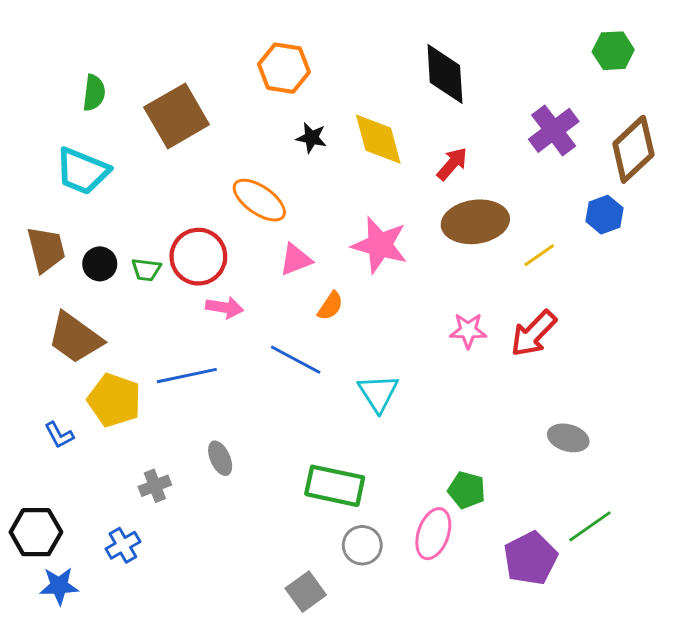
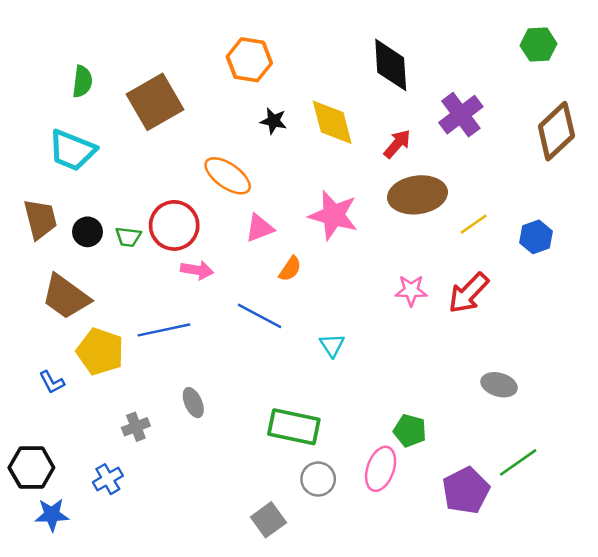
purple cross: (554, 130) -> (461, 115), moved
blue hexagon: (604, 215) -> (536, 237), moved
cyan triangle: (378, 393) -> (332, 345), size x0.7

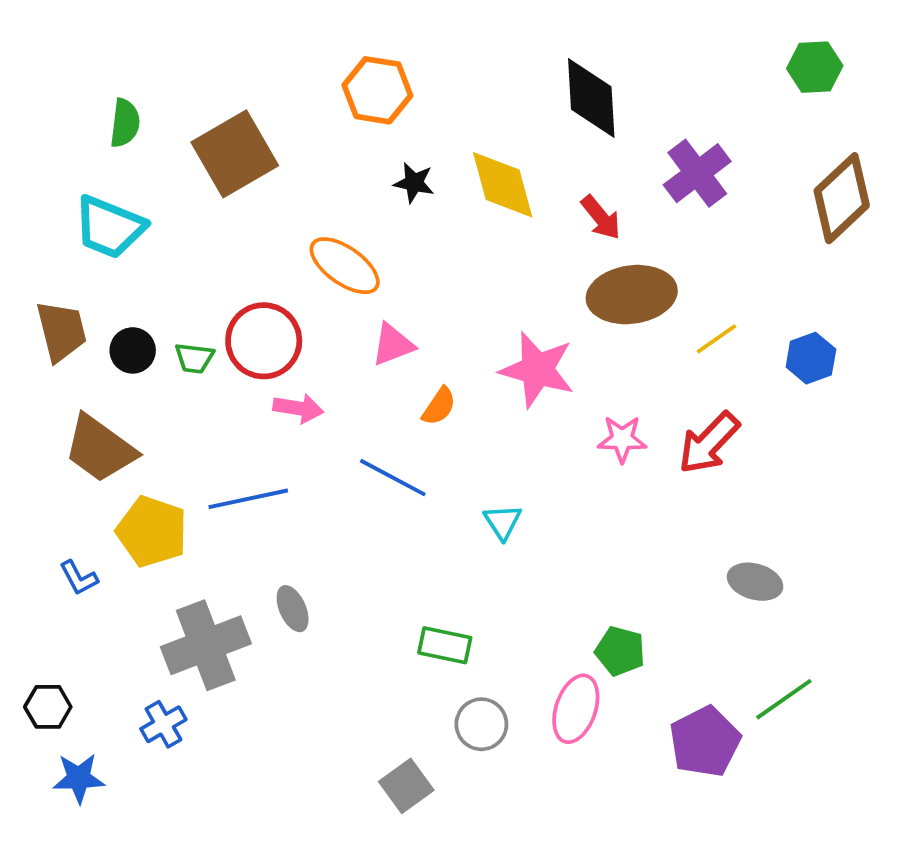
red arrow: (397, 144) -> (601, 217), turned 100
pink star: (333, 215) -> (537, 370), moved
gray cross: (136, 427) -> (206, 645), size x2.0
green rectangle: (294, 427) -> (445, 645), size x0.7
black hexagon: (31, 468) -> (48, 707), size x0.7

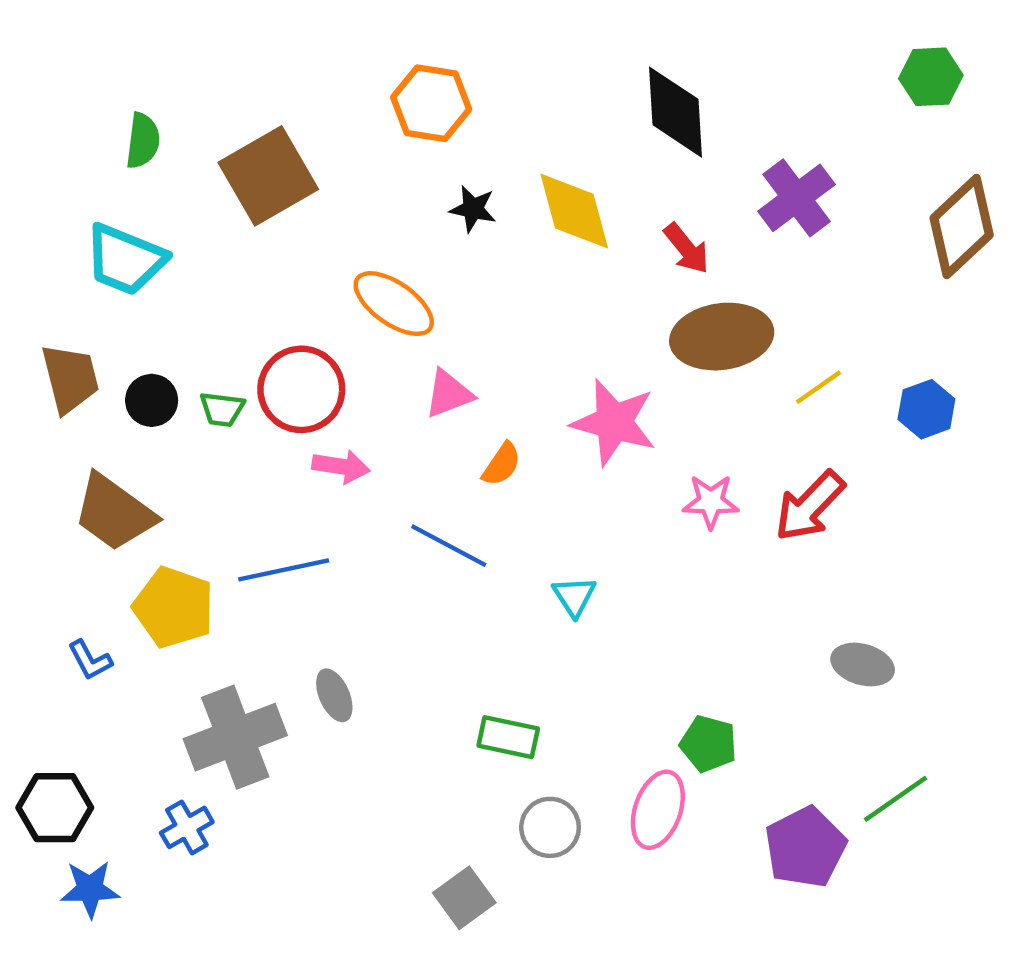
black hexagon: (48, 707) -> (55, 808), size x1.4

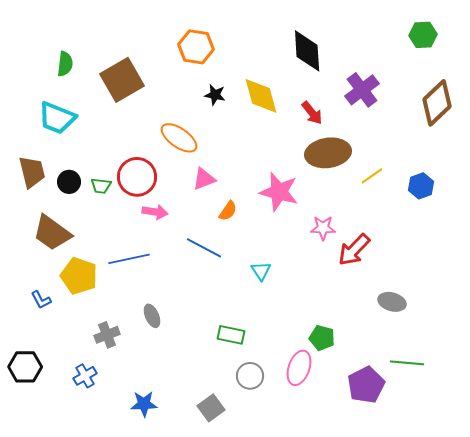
red arrow: (810, 506) -> (354, 250), moved
gray cross: (235, 737) -> (107, 335), size x0.6
green line: (896, 799) -> (407, 363), turned 40
blue star: (90, 889) -> (144, 404), moved

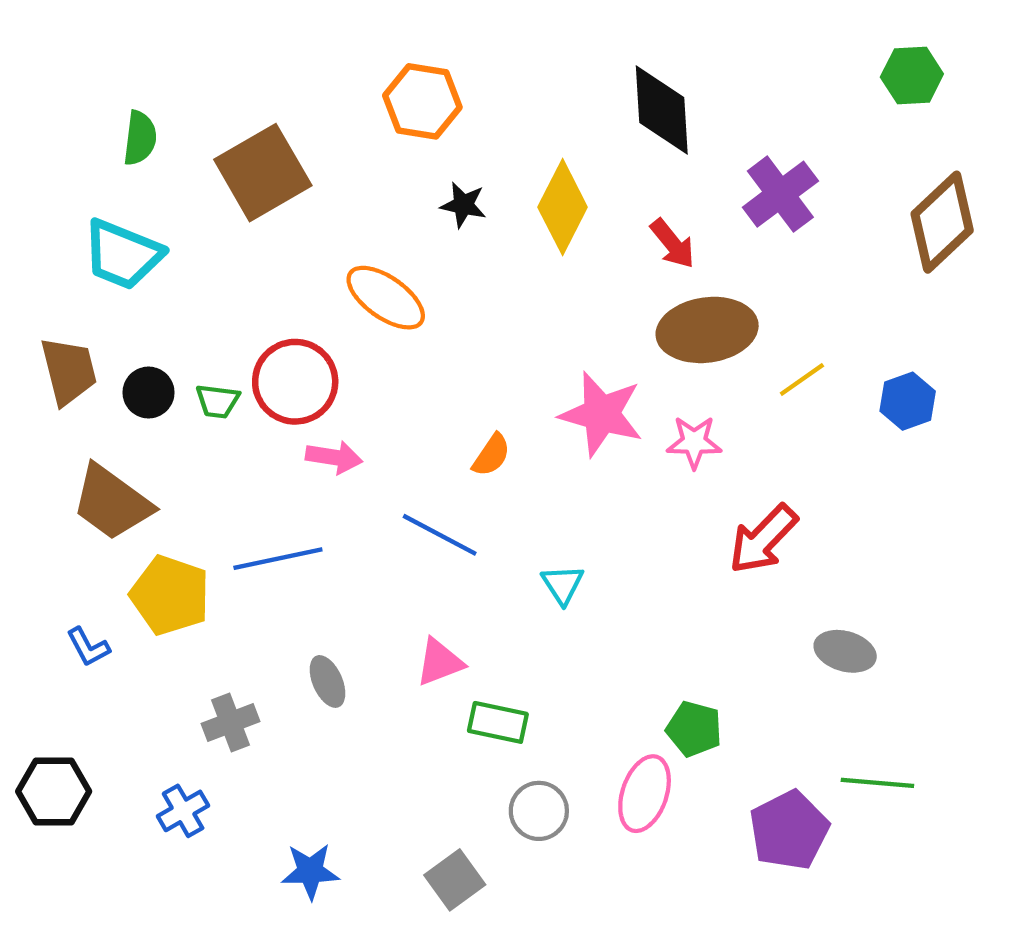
yellow diamond: (261, 96) -> (563, 207), turned 42
pink triangle: (204, 179) -> (440, 662), moved
pink star: (323, 228) -> (694, 442), moved

